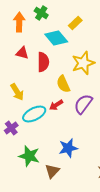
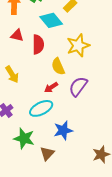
cyan ellipse: (34, 114) -> (41, 108), moved

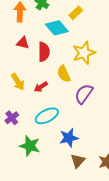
red arrow: (51, 87) -> (41, 87), moved
brown triangle: (47, 153) -> (78, 161), moved

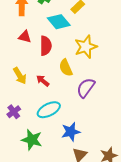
red arrow: (41, 87) -> (43, 81), turned 72

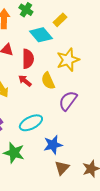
red arrow: (43, 81) -> (25, 81), moved

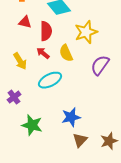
purple semicircle: (68, 101) -> (100, 65), moved
cyan ellipse: (31, 123) -> (50, 80), moved

